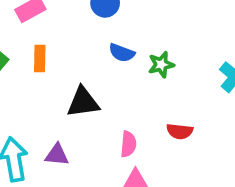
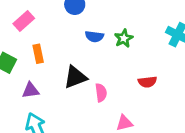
pink semicircle: (128, 144) -> (101, 93), moved
purple triangle: (57, 155) -> (31, 90), moved

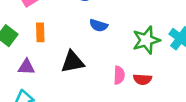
green star: (124, 38) -> (146, 40), moved, size x1.5
pink semicircle: (101, 93) -> (119, 75), moved

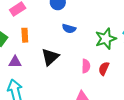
black triangle: (73, 62) -> (50, 57), turned -30
red semicircle: (142, 79) -> (104, 69), turned 112

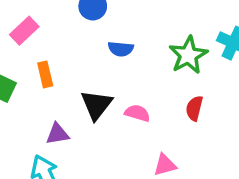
purple triangle: (15, 62) -> (58, 134), moved
pink semicircle: (86, 66) -> (137, 113), moved, turned -64

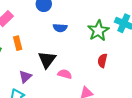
pink semicircle: (137, 113) -> (65, 74), moved
purple triangle: (58, 134) -> (25, 77), turned -32

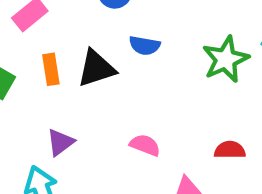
black triangle: (47, 60) -> (96, 68), moved, turned 30
red semicircle: (102, 61) -> (230, 150), moved, turned 72

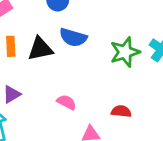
blue semicircle: (145, 45) -> (73, 37), size x1.4

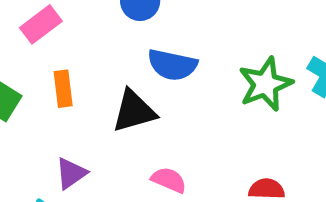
black triangle: (40, 49) -> (134, 111), moved

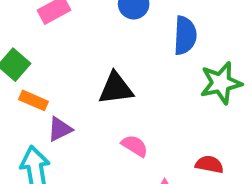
blue semicircle: (172, 65) -> (185, 35), moved, turned -108
orange rectangle: (63, 89) -> (34, 100), moved, turned -68

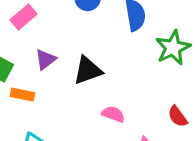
purple triangle: (60, 129) -> (46, 59), moved
red semicircle: (209, 164) -> (178, 116), turned -125

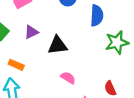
orange rectangle: (22, 95) -> (16, 65), moved

